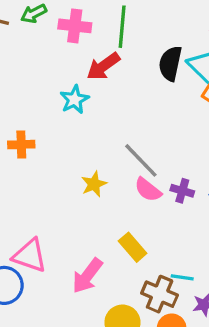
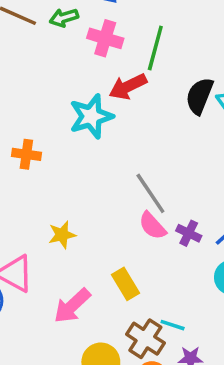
cyan star: (74, 99) -> (91, 116), size x1.4
yellow star: (94, 184) -> (62, 235), moved

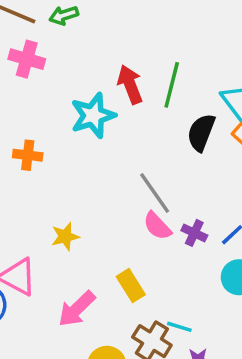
pink cross: (105, 38) -> (27, 59), moved
green line: (155, 48) -> (172, 85), moved
red arrow: (128, 86) -> (130, 84), turned 96
black semicircle: (200, 96) -> (201, 132), moved

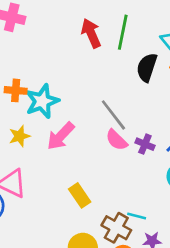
cyan star: (93, 115) -> (42, 101), moved
yellow star: (65, 237) -> (19, 136), moved
yellow rectangle: (131, 286) -> (80, 195), moved
pink arrow: (77, 309) -> (61, 136), moved

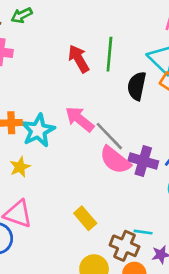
pink arrow: (61, 136) -> (80, 119), moved, turned 92
pink semicircle: (117, 140) -> (115, 160), size x1.4
purple cross: (145, 144) -> (143, 161), size x1.5

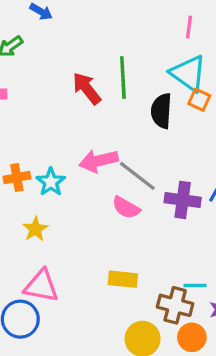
pink arrow: (80, 119) -> (99, 161), turned -44
cyan star: (38, 130) -> (51, 182), size x0.7
pink semicircle: (115, 160) -> (126, 208), moved, size x0.7
yellow rectangle: (85, 218) -> (123, 279), turned -35

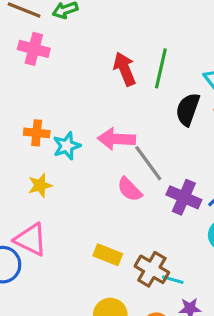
brown cross: (175, 305) -> (152, 269), moved

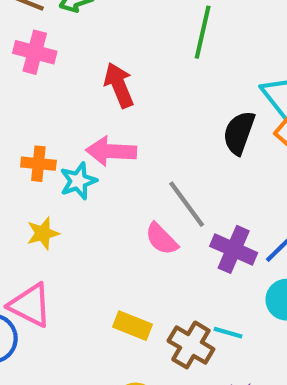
green line: (161, 68) -> (203, 32), moved
red arrow: (125, 69) -> (119, 85), moved
pink arrow: (116, 139) -> (111, 151), moved
cyan line: (173, 280) -> (228, 333), moved

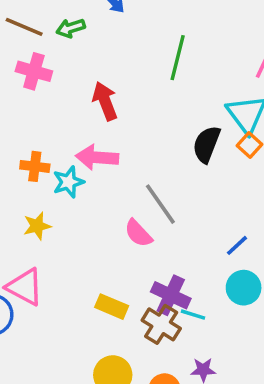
purple cross: (234, 249) -> (171, 295), moved

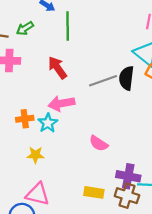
green line: (178, 58) -> (68, 26), moved
gray line: (160, 204) -> (103, 81), moved, turned -60
yellow star: (37, 226) -> (35, 155), turned 30

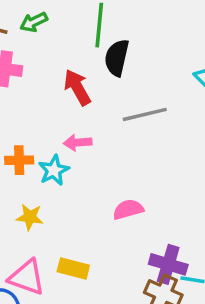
black semicircle: (126, 78) -> (117, 58), moved
pink arrow: (61, 103) -> (78, 143), size x0.7
pink semicircle: (99, 143) -> (128, 209), turned 126
yellow rectangle: (94, 192) -> (73, 269), moved

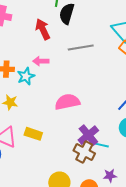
pink semicircle: (128, 209) -> (67, 102), size x1.4
purple cross: (168, 264) -> (88, 135), turned 30

